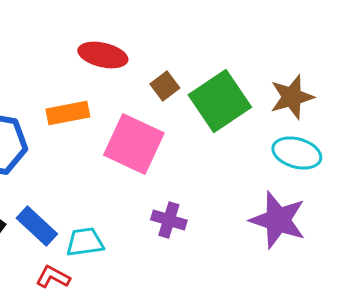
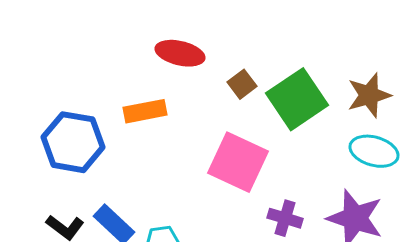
pink square: (134, 144) -> (238, 162), moved
purple cross: (169, 220) -> (285, 218), moved

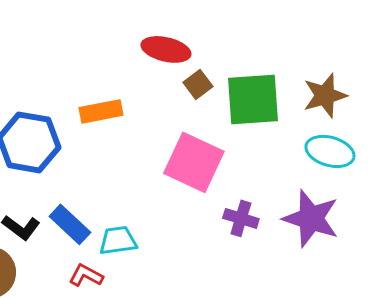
red ellipse: (180, 53) -> (166, 49), moved
green square: (297, 99) -> (253, 99), turned 30

